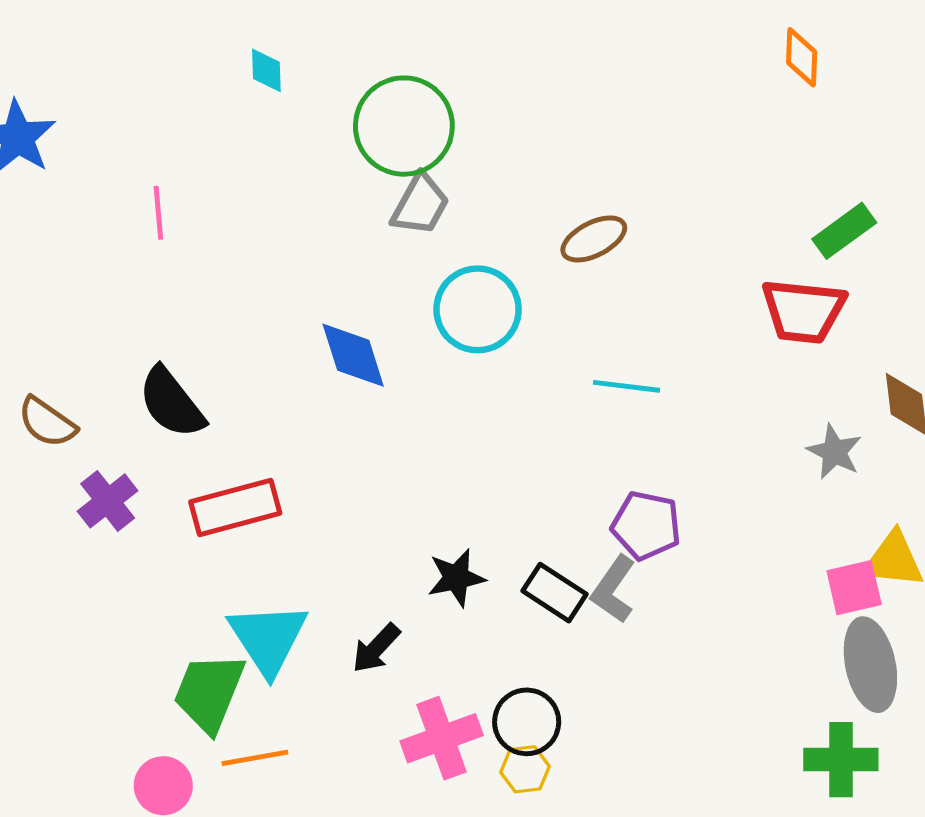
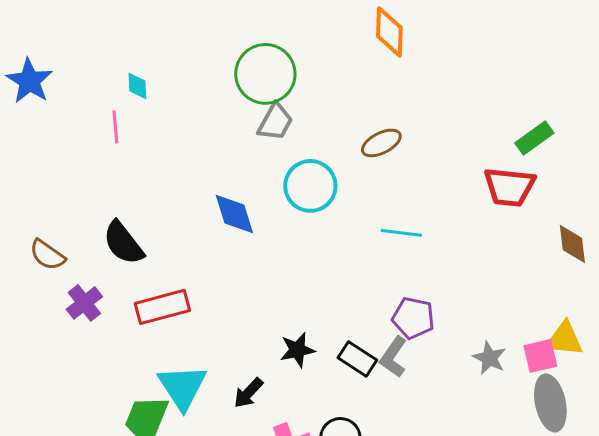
orange diamond: (802, 57) -> (389, 32), moved, size x1.4
cyan diamond: (266, 70) -> (137, 86), moved
gray star: (834, 452) -> (489, 358), moved

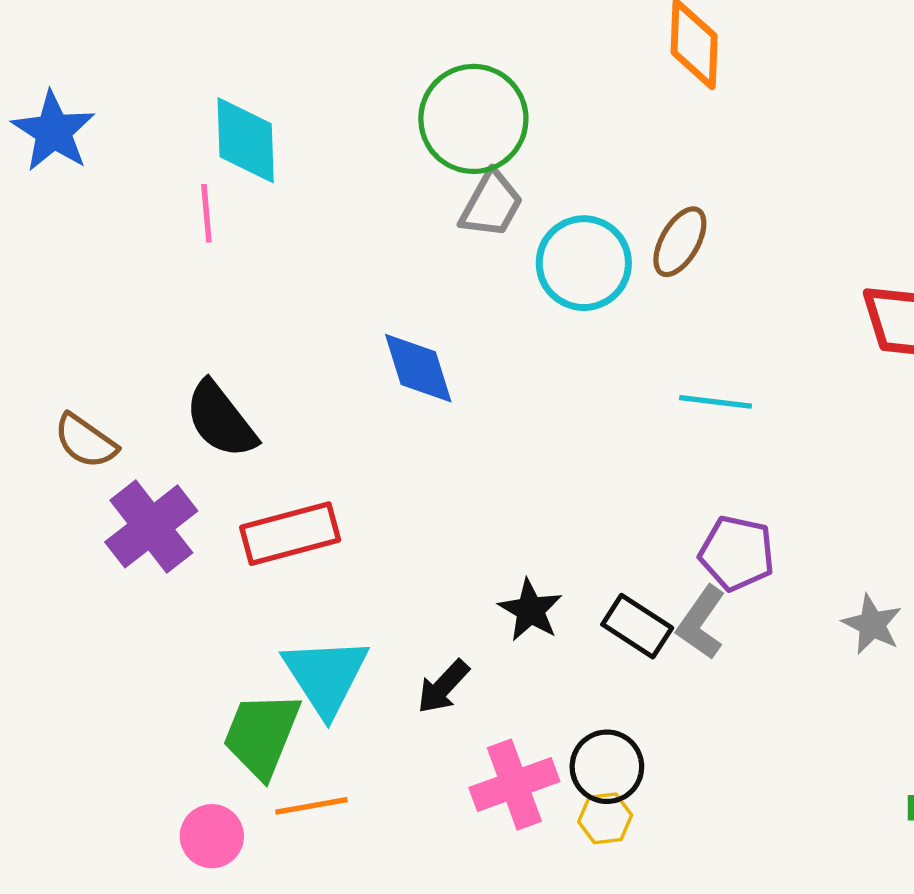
cyan diamond: (137, 86) -> (246, 140), size x1.8
brown ellipse: (381, 143) -> (680, 242), turned -33
cyan circle: (310, 186) -> (584, 263), moved
purple cross: (84, 303) -> (151, 526), size x1.4
black star: (297, 350) -> (530, 610), turned -30

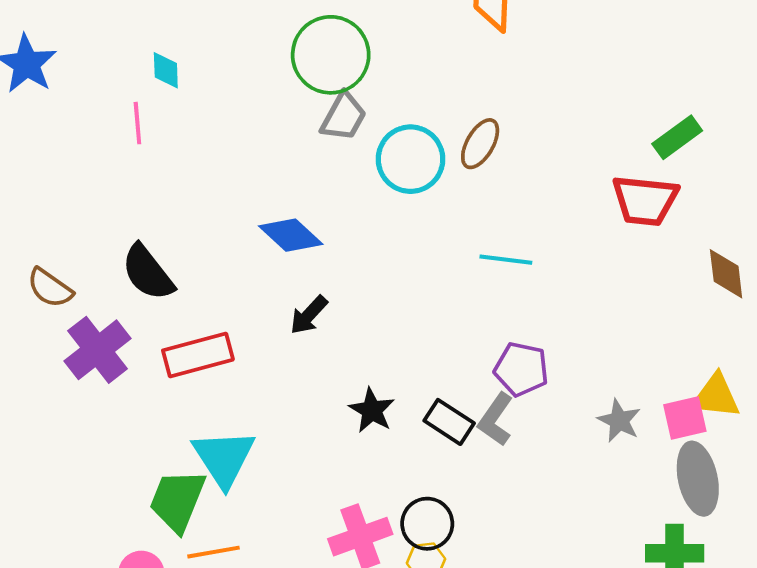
cyan diamond: (246, 140) -> (166, 70), size x0.6
blue diamond: (418, 368) -> (291, 235), turned -30
black arrow: (443, 687) -> (309, 315), moved

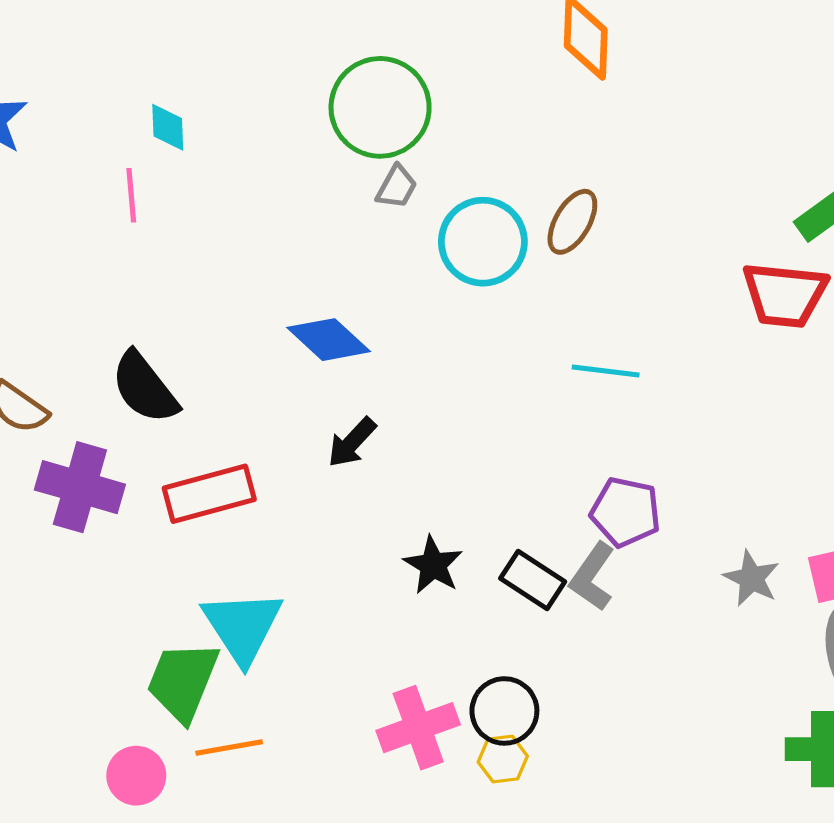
gray trapezoid: (344, 117) -> (397, 187), size x0.7
purple cross: (98, 350) -> (80, 487), turned -36

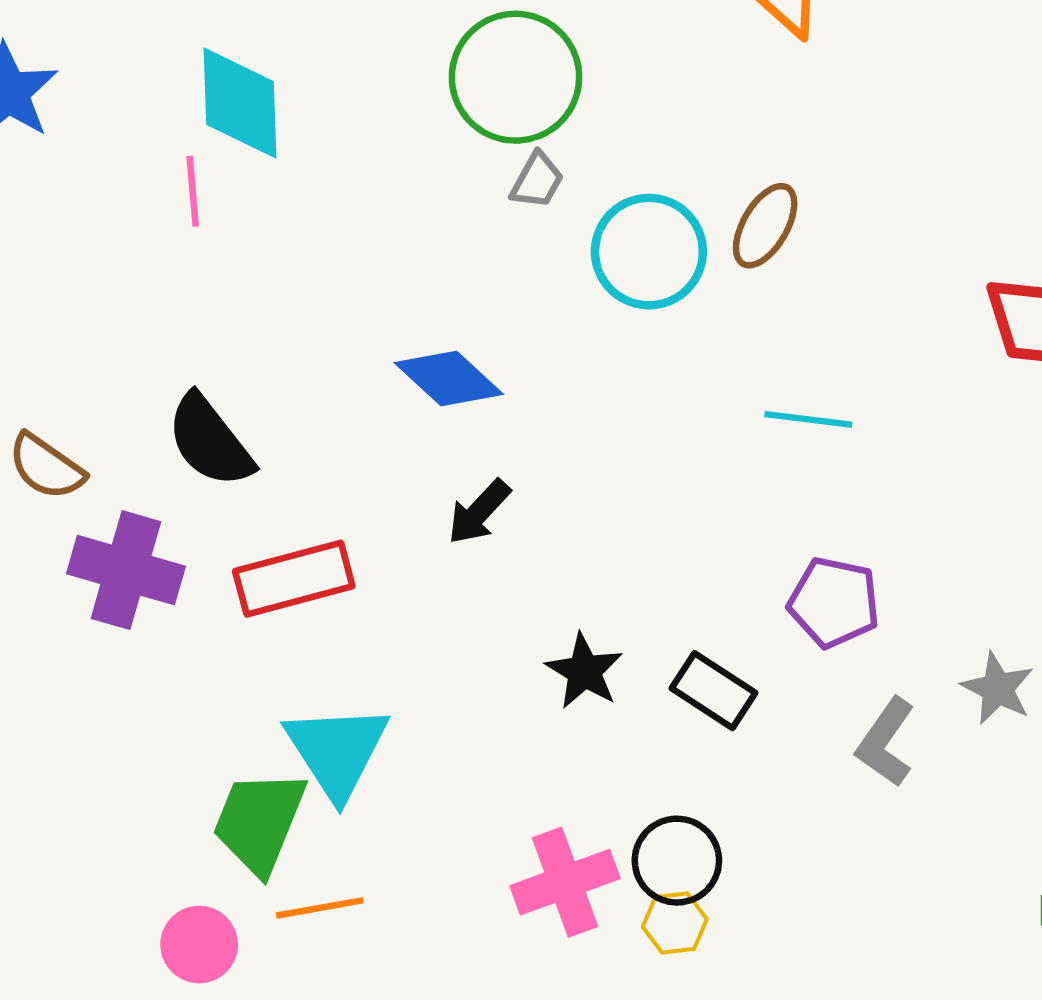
cyan diamond: (168, 127) -> (240, 103), size x1.8
gray L-shape: (592, 577) -> (886, 742), moved

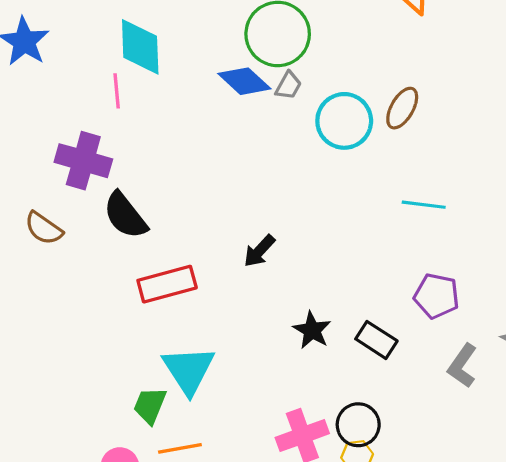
blue diamond: (449, 379) -> (244, 81), moved
purple cross: (126, 570) -> (83, 161), moved
green trapezoid: (259, 822) -> (150, 405), size x0.7

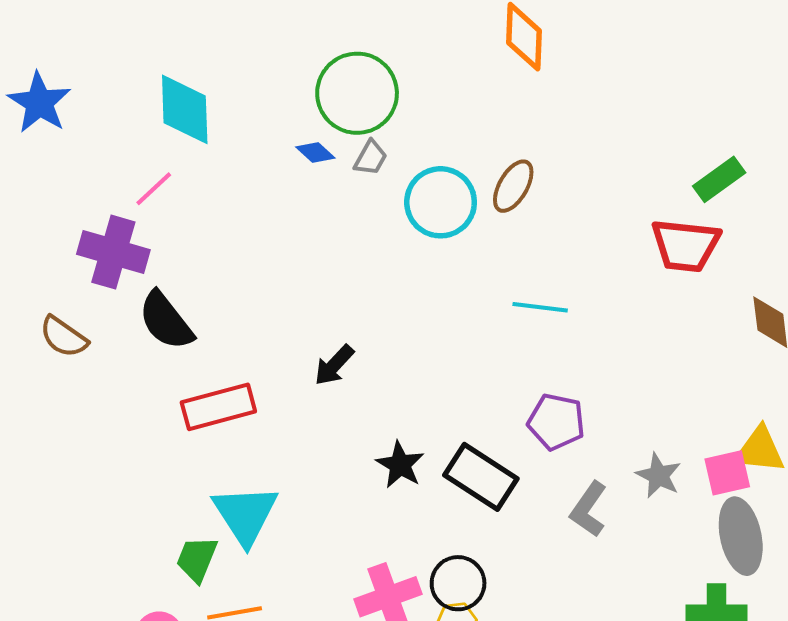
blue diamond: (244, 81) -> (315, 152), size x0.6
pink line: (117, 91) -> (154, 189), moved, turned 52
black rectangle: (376, 340) -> (481, 477), size x1.4

